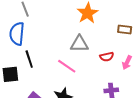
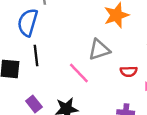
gray triangle: (79, 44) -> (99, 50), turned -30

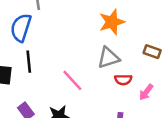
gray triangle: (99, 50) -> (108, 58), moved

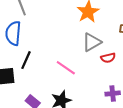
black line: (29, 62) -> (26, 60), turned 42

